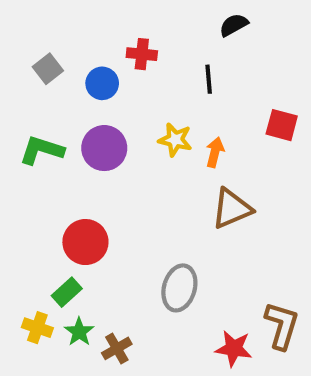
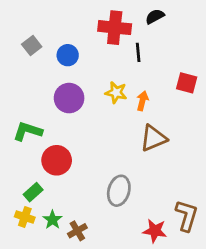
red cross: (142, 54) -> (115, 28), moved, size x1.6
green L-shape: (42, 150) -> (28, 131), moved
green rectangle: (67, 292) -> (33, 192), moved

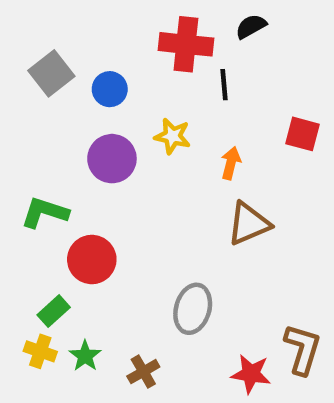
gray square: (32, 46) -> (51, 73), size x1.4
yellow star: (116, 93) -> (172, 136), moved
brown cross: (77, 231) -> (143, 372), moved

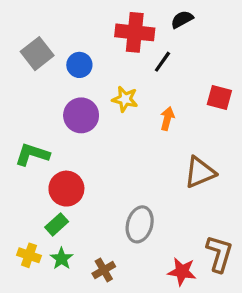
black line: (224, 85) -> (162, 62), turned 40
brown triangle: (249, 224) -> (200, 172), moved
green rectangle: (54, 311) -> (57, 224), moved

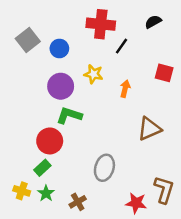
black semicircle: (182, 19) -> (153, 22), moved
green L-shape: (32, 154) -> (69, 115), moved

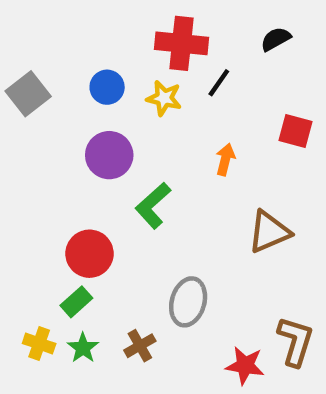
gray square: (28, 40) -> (28, 94), moved
yellow star: (93, 74) -> (164, 98), moved
green L-shape: (69, 115) -> (153, 205), moved, turned -60
brown cross: (78, 202) -> (140, 346), moved

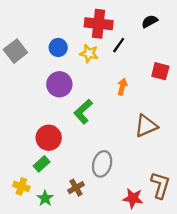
green star: (83, 348) -> (45, 198), moved

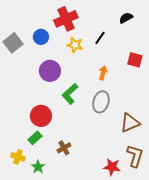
red cross: (99, 24) -> (66, 19), moved, turned -30
blue circle: (58, 47) -> (41, 37), moved
brown triangle: (146, 126) -> (130, 123), moved
gray ellipse: (102, 164) -> (101, 102), moved
brown cross: (76, 188) -> (64, 148), moved

